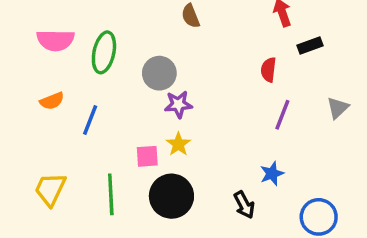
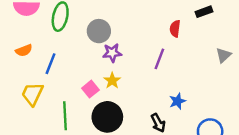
purple line: (282, 115) -> (159, 59), moved
pink square: (147, 156) -> (90, 89), turned -35
yellow trapezoid: (50, 189) -> (32, 94), moved

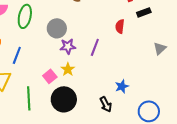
purple line: (159, 59) -> (95, 47), moved

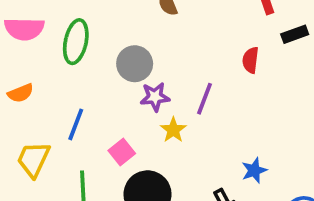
blue line: (17, 55) -> (76, 124), moved
yellow star: (68, 69) -> (173, 130), moved

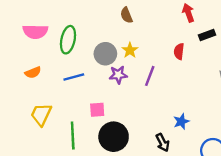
blue line: (76, 124) -> (74, 77), moved, turned 54
yellow star: (173, 130) -> (130, 50), moved
pink square: (122, 152) -> (97, 110), turned 35

